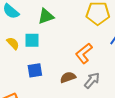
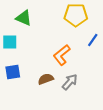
green triangle: (46, 16) -> (24, 18), turned 42

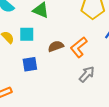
brown semicircle: (46, 79) -> (56, 46), moved

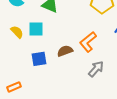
brown semicircle: (56, 46) -> (65, 51), moved

